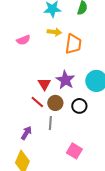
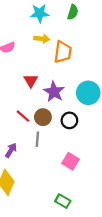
red triangle: (44, 84) -> (31, 81), moved
pink square: (74, 151) -> (71, 161), moved

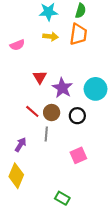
orange trapezoid: (63, 52) -> (78, 34), moved
pink square: (71, 161) -> (78, 155), turned 35
green rectangle: (63, 201) -> (62, 198), moved

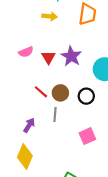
yellow arrow: (51, 36) -> (50, 16), moved
pink semicircle: (17, 45) -> (26, 52), moved
purple star: (62, 88) -> (71, 56), moved

